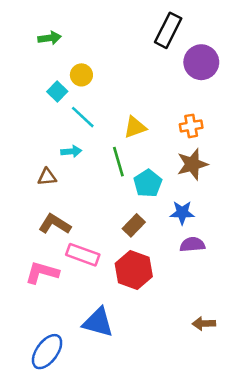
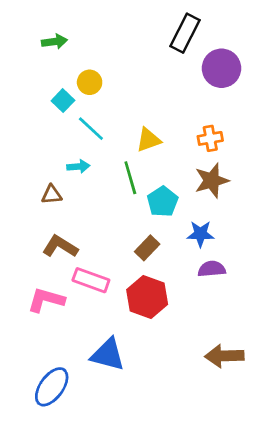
brown arrow: (204, 324) -> (224, 356), size x1.5

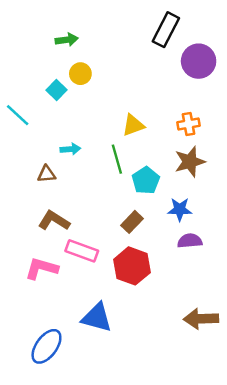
green arrow: (54, 42) -> (67, 40), moved
cyan line: (91, 129) -> (18, 115), moved

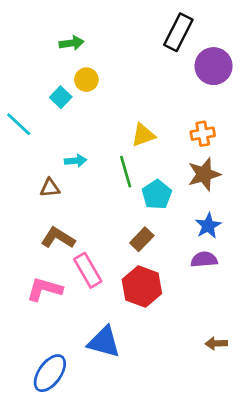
blue star: (180, 209) -> (208, 226), moved, turned -30
pink rectangle: (82, 251) -> (88, 270), turned 40
brown arrow: (201, 319) -> (216, 343), size x0.6

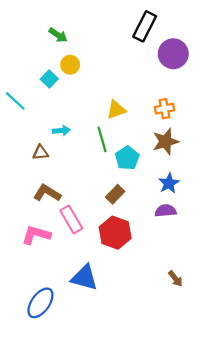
green arrow: (72, 43) -> (58, 35), turned 42
brown arrow: (216, 343) -> (175, 279), turned -126

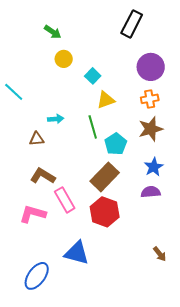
purple circle: (173, 54) -> (151, 67), moved
cyan square: (49, 79) -> (93, 76), moved
brown rectangle: (115, 194) -> (105, 177), size x1.6

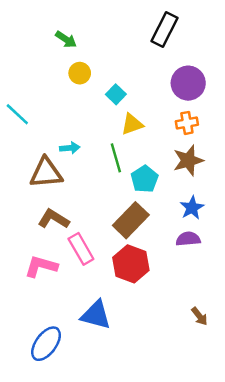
brown triangle: (37, 139) -> (46, 173), size x1.8

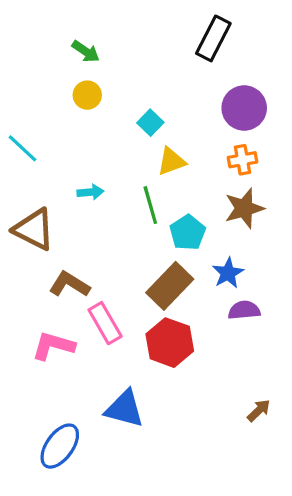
yellow circle: (80, 73) -> (87, 95), moved
brown triangle: (46, 173) -> (34, 229), moved, turned 32
blue star: (192, 208) -> (228, 273), moved
brown arrow: (199, 316) -> (259, 410), turned -96

